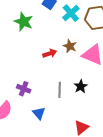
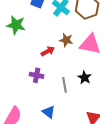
purple cross: (24, 89) -> (37, 75), moved

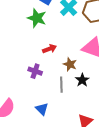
green star: (16, 25) -> (37, 18), moved
brown star: (66, 40) -> (70, 64), moved

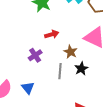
purple cross: (35, 71) -> (35, 55), turned 32
blue triangle: (42, 109) -> (28, 88), moved

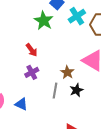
red arrow: (52, 34) -> (32, 50), moved, turned 64
blue triangle: (28, 88) -> (21, 104), turned -32

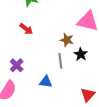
purple cross: (32, 72) -> (17, 65), moved
blue triangle: (21, 104) -> (46, 82), moved

